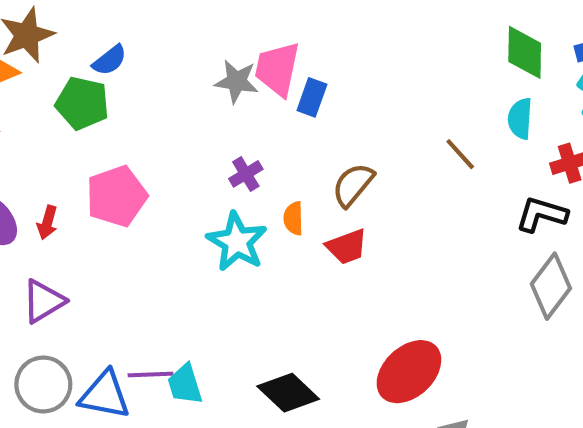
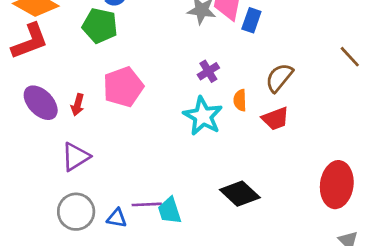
red ellipse: (409, 372) -> (337, 185), moved, turned -39
black diamond: (288, 393) -> (240, 194), moved
blue triangle: (105, 395) -> (117, 218), size x0.6

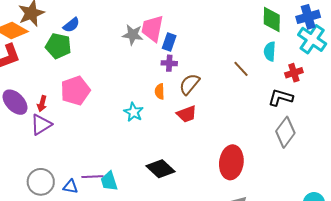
purple cross: (208, 71) -> (169, 63), moved, turned 35
orange semicircle: (240, 100) -> (160, 91), moved
cyan star: (203, 116) -> (134, 112), size x0.7
purple triangle: (76, 157) -> (41, 125), moved

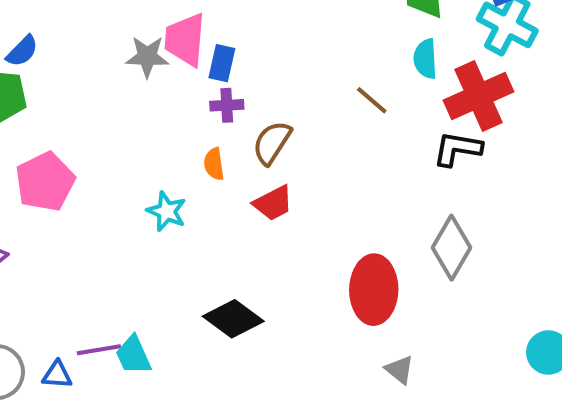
red cross: (294, 73) -> (478, 96), size x1.8
gray diamond: (285, 132) -> (451, 248), moved

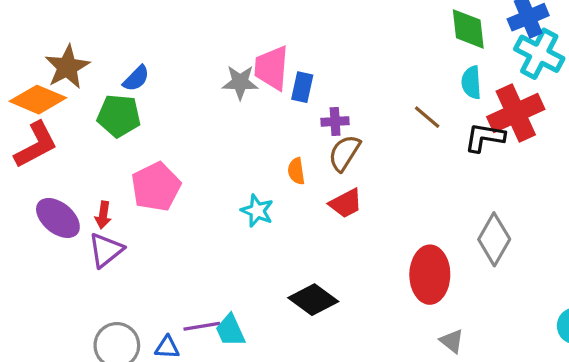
purple cross: (227, 105) -> (335, 121), moved
black L-shape: (457, 149) -> (485, 137), moved

